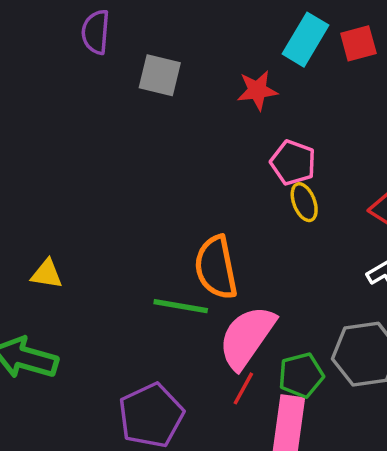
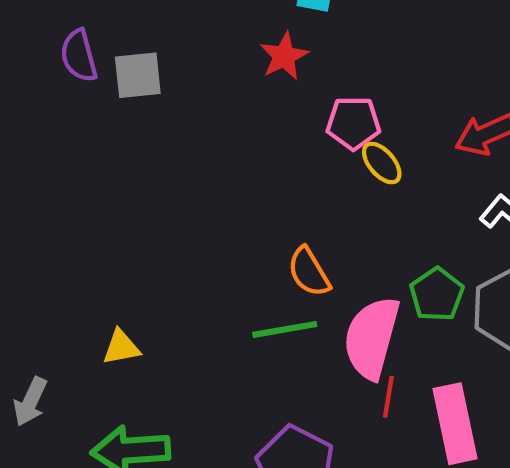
gray square: (160, 75) -> (138, 75), moved
orange semicircle: (216, 267) -> (309, 272), size x0.7
green pentagon: (301, 375) -> (437, 294), moved

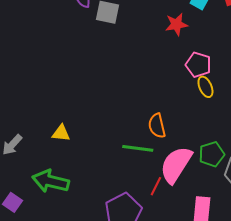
red line: (388, 397) -> (156, 186), moved

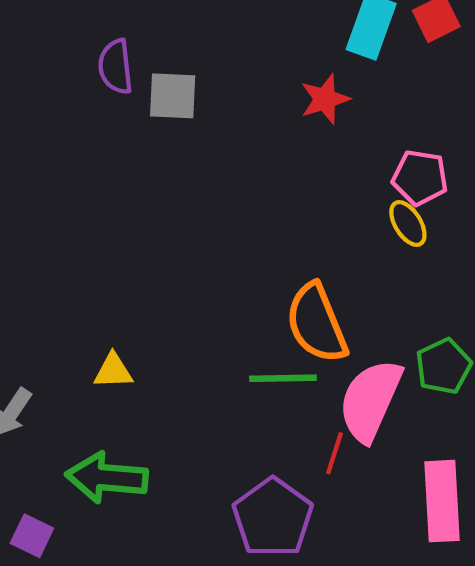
pink pentagon: (198, 65) -> (420, 178), moved
orange semicircle: (157, 126) -> (317, 323), size x1.5

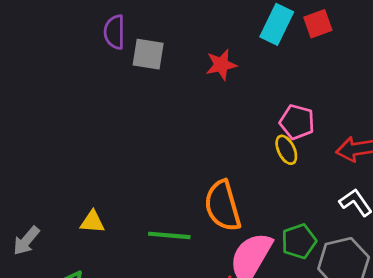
red star: (325, 99) -> (221, 65), moved
green line: (283, 378) -> (169, 235), moved

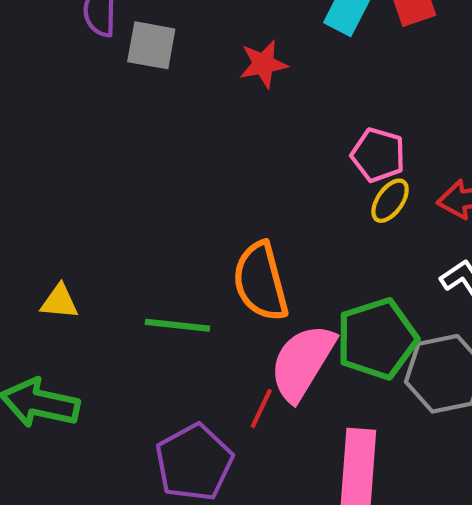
yellow ellipse: (286, 150) -> (390, 201), moved, turned 60
green pentagon: (299, 241) -> (377, 339), size x1.5

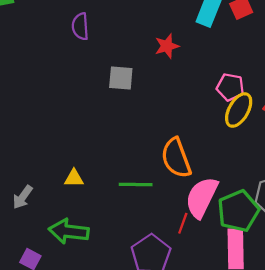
gray square: (151, 45) -> (121, 78), moved
yellow ellipse: (390, 201) -> (239, 110), size x1.5
green pentagon: (377, 339) -> (238, 211), moved

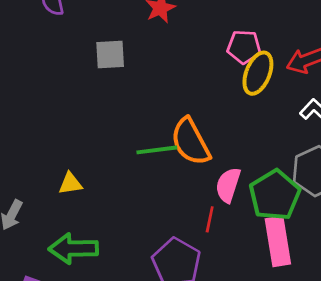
green line: (136, 185) -> (157, 150), moved
pink semicircle: (202, 197) -> (228, 185), size x0.7

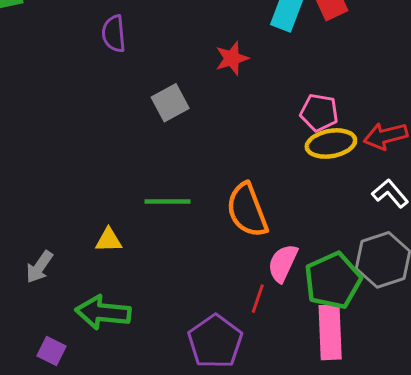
gray square: (110, 54) -> (170, 103), turned -32
yellow ellipse: (258, 73) -> (331, 143), turned 51
green line: (157, 150) -> (167, 202), moved

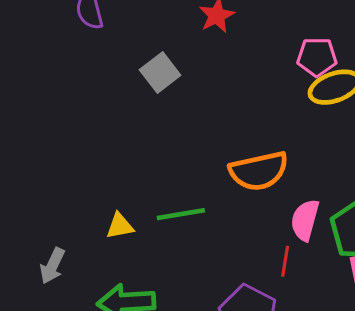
green line: (167, 202) -> (181, 214), moved
orange semicircle: (247, 210) -> (259, 171), turned -72

